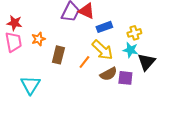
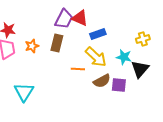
yellow cross: (134, 33) -> (143, 39), moved
brown rectangle: (58, 55) -> (57, 43), moved
orange line: (84, 62) -> (78, 69), turned 56

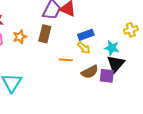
blue rectangle: (98, 34) -> (86, 35), moved
yellow arrow: (96, 57) -> (84, 48), size x0.6
black triangle: (140, 69) -> (116, 64), moved

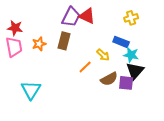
yellow cross: (131, 30) -> (131, 18), moved
blue rectangle: (86, 35) -> (121, 42), moved, turned 42
orange line: (66, 60) -> (85, 67), turned -48

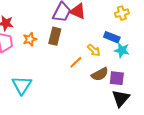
black triangle: (135, 71) -> (121, 98), moved

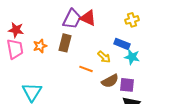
orange line: (76, 62) -> (86, 69), turned 64

